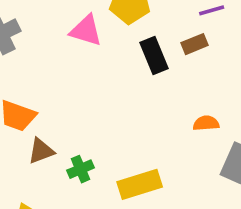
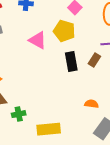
brown rectangle: (195, 44) -> (94, 60), turned -48

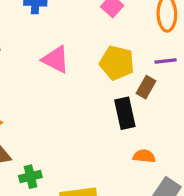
yellow pentagon: (64, 31) -> (117, 63), moved
black rectangle: (71, 61) -> (125, 113), moved

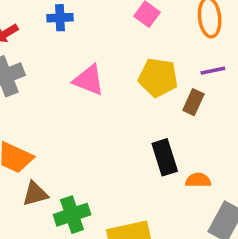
black rectangle: (125, 113) -> (165, 157), moved
green cross: (30, 177) -> (72, 215), size x1.4

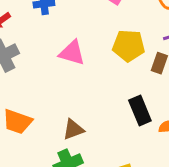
brown triangle: (35, 194) -> (73, 129), moved

